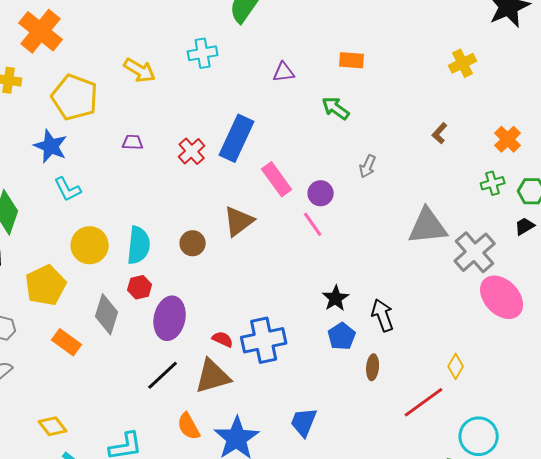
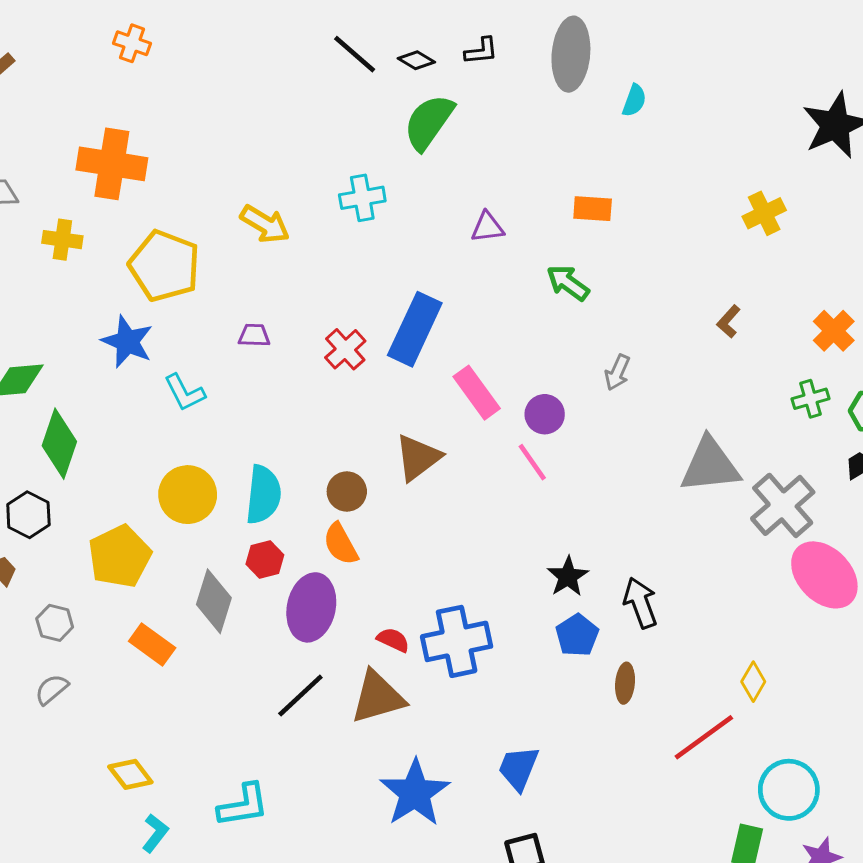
orange cross: (41, 31) -> (112, 164), turned -30
cyan L-shape: (68, 189) -> (185, 393), moved
orange semicircle: (189, 426) -> (341, 544), moved

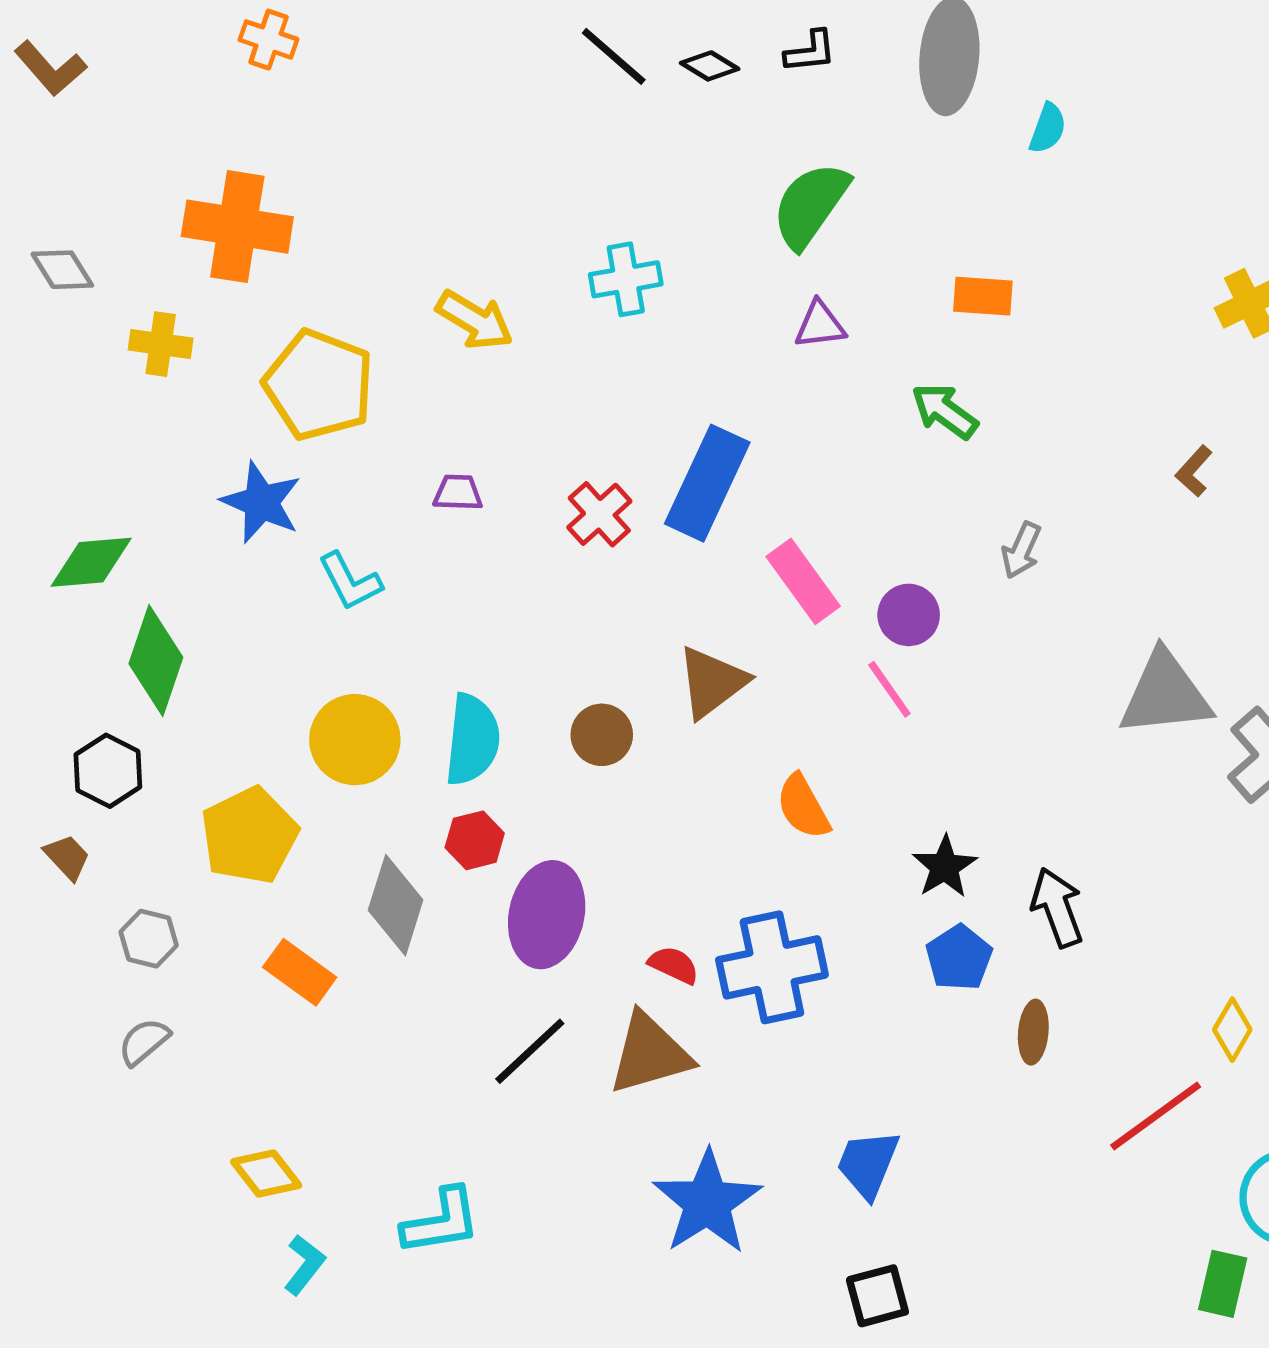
green semicircle: (429, 122) -> (810, 205), moved
orange semicircle: (341, 544) -> (803, 807), moved

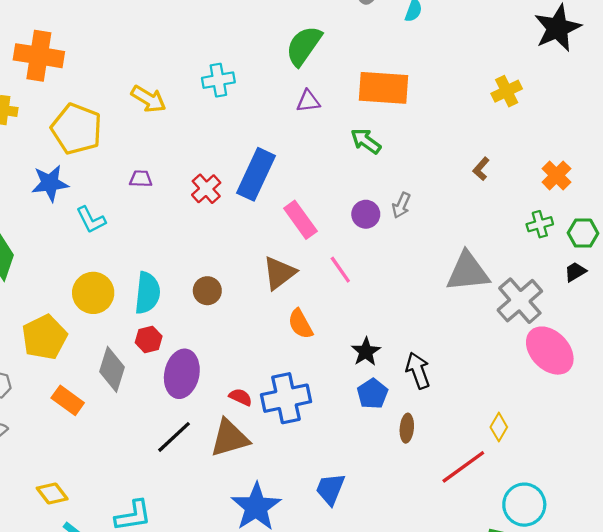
orange rectangle: (983, 296) -> (384, 88), size x1.8
blue star: (261, 502) -> (50, 183), turned -30
purple circle: (909, 615) -> (366, 214), moved
brown triangle: (712, 682) -> (279, 273), moved

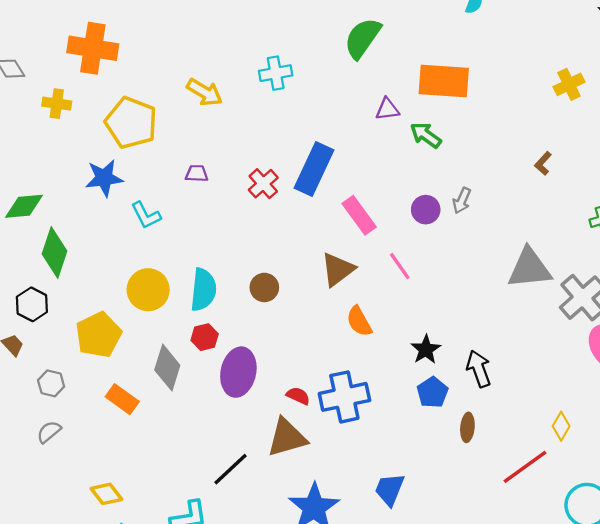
purple triangle: (308, 101) -> (387, 109), moved
black line: (174, 437) -> (230, 469), moved

